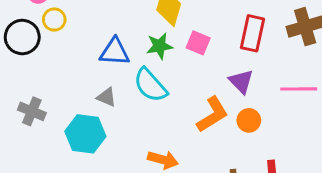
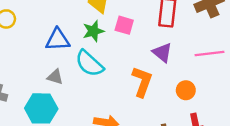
orange L-shape: (213, 115) -> (142, 82), turned -32
orange circle: (249, 120) -> (186, 90), moved

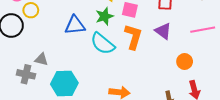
gray triangle: (55, 77) -> (41, 59), moved
orange L-shape: (142, 82) -> (133, 37), moved

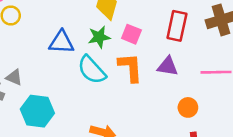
purple triangle: (163, 31) -> (168, 66), turned -36
orange L-shape: (133, 37) -> (130, 68), turned -30

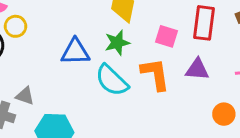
pink square: (131, 34) -> (166, 36), moved

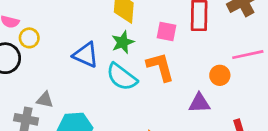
blue triangle: (75, 52) -> (86, 55), turned 32
purple triangle: (197, 69) -> (199, 103), moved
orange circle: (224, 114) -> (220, 75), moved

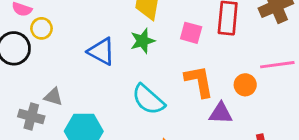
orange L-shape: (160, 67) -> (199, 81), moved
cyan semicircle: (122, 77) -> (148, 99), moved

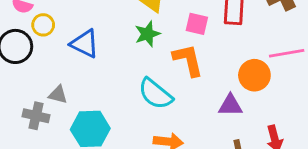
blue triangle: (101, 51) -> (85, 44), moved
orange L-shape: (199, 81) -> (188, 60), moved
orange circle: (245, 85) -> (254, 75), size x1.4

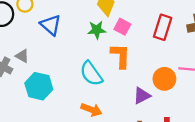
pink square: (197, 24) -> (122, 27), moved
purple triangle: (230, 105) -> (142, 96), turned -42

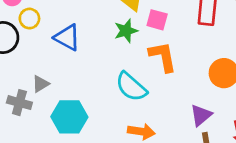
gray triangle: (22, 56) -> (41, 84), turned -48
purple triangle: (142, 96) -> (201, 115), moved

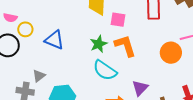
green star: (126, 31) -> (99, 44), moved
purple triangle: (201, 115) -> (140, 88), moved

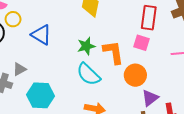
pink square: (118, 20) -> (142, 43), moved
orange circle: (171, 53) -> (135, 75), moved
purple triangle: (140, 88) -> (150, 98), moved

